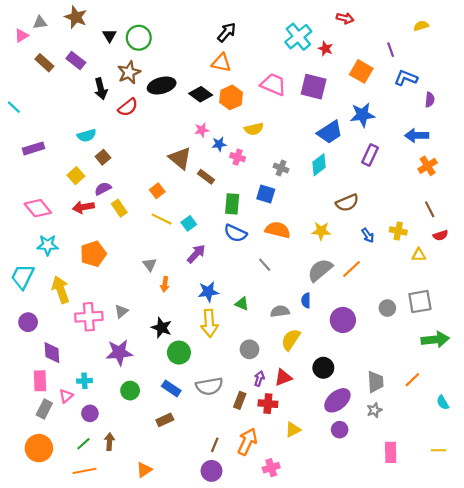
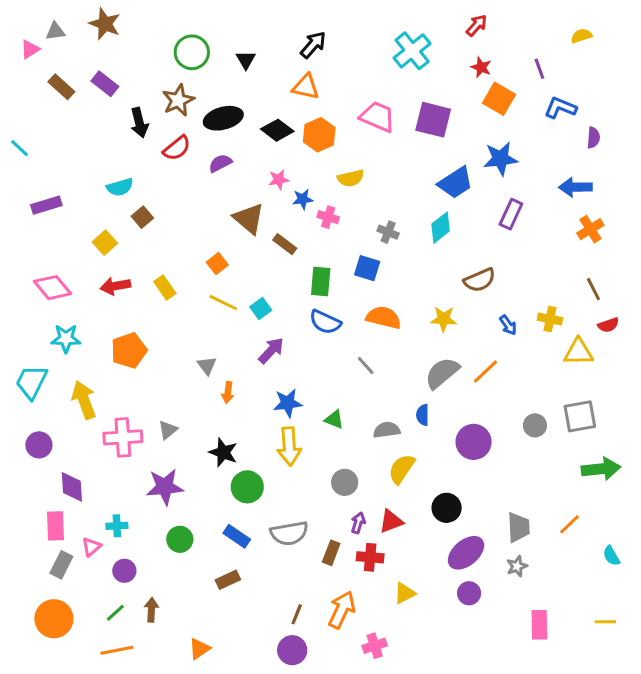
red arrow: (345, 18) -> (477, 25), turned -63
black triangle: (109, 36) -> (246, 60), moved
red star: (325, 49) -> (481, 67), moved
purple semicircle: (103, 189) -> (220, 163), moved
yellow triangle: (419, 255) -> (578, 352), size x1.5

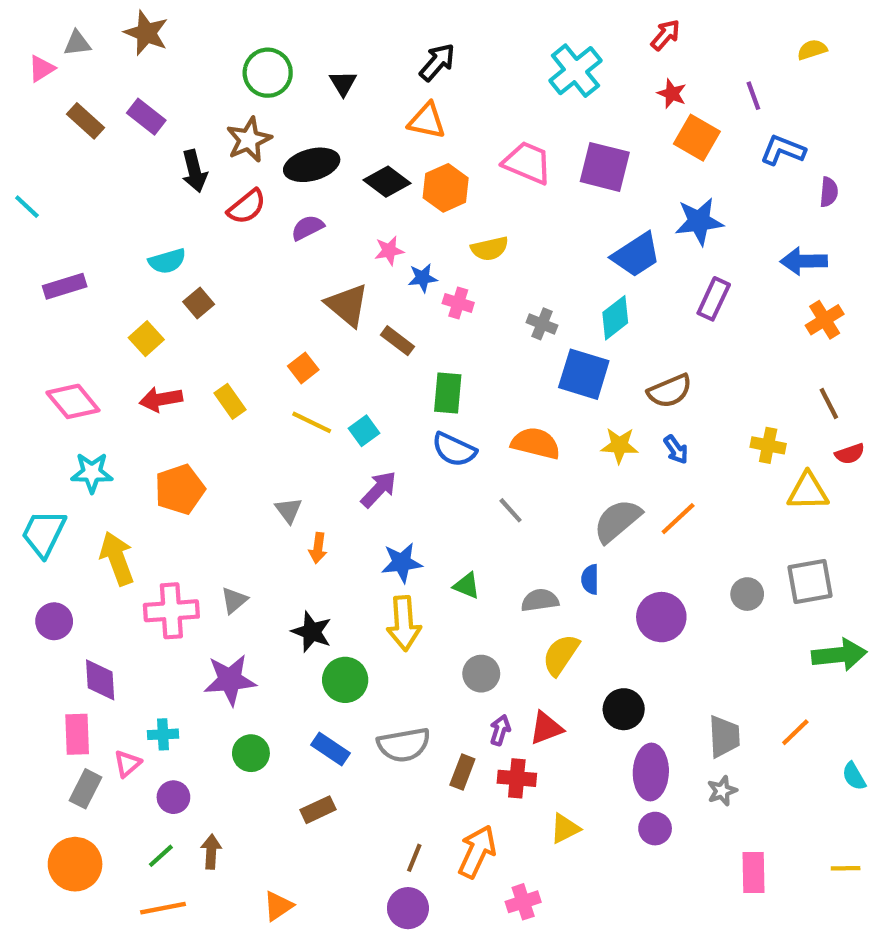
blue square: (367, 268) -> (584, 374), moved, size x1.4
blue arrow: (508, 325) -> (676, 450), moved
purple ellipse: (466, 553) -> (651, 772), turned -48

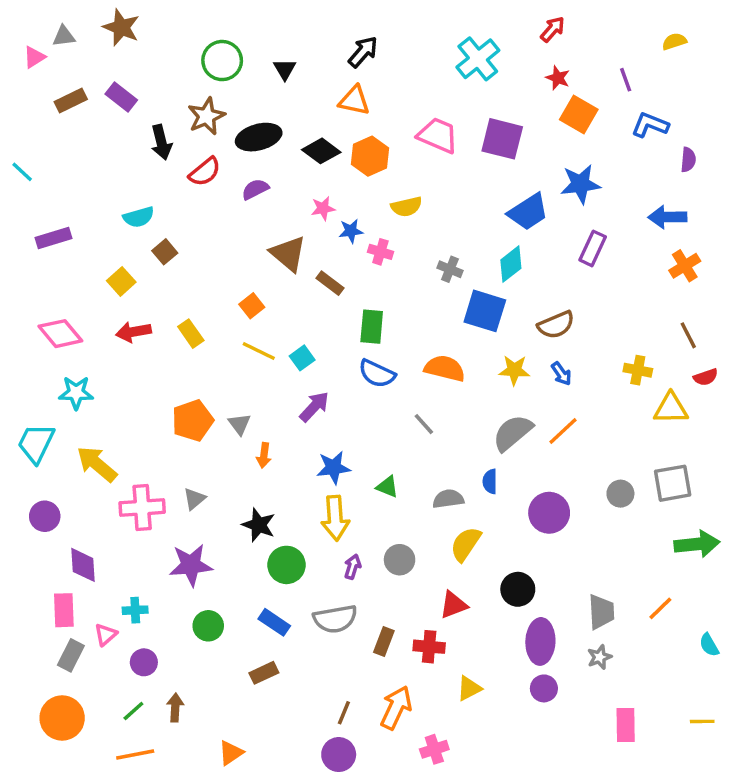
brown rectangle: (86, 121) -> (71, 101), turned -68
orange pentagon: (180, 489) -> (193, 421), moved
yellow arrow: (117, 558) -> (97, 464), turned -30
purple arrow: (500, 730) -> (353, 567), moved

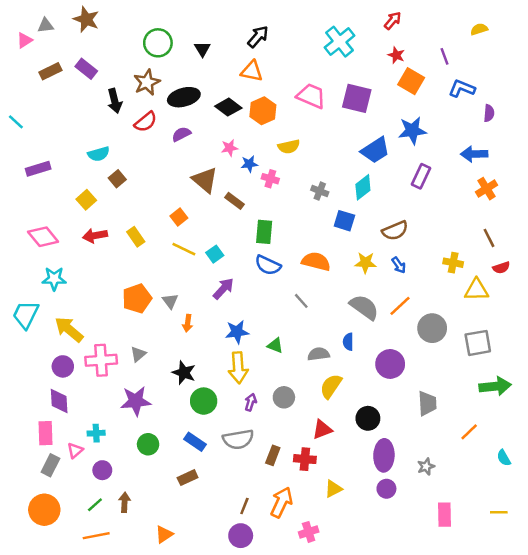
blue square: (485, 311) -> (344, 221), size x0.7
gray semicircle: (513, 433) -> (364, 307), turned 76
gray circle: (620, 494) -> (432, 328), moved, size x1.5
purple circle: (45, 516) -> (63, 366), moved
gray trapezoid: (601, 612) -> (427, 403), moved

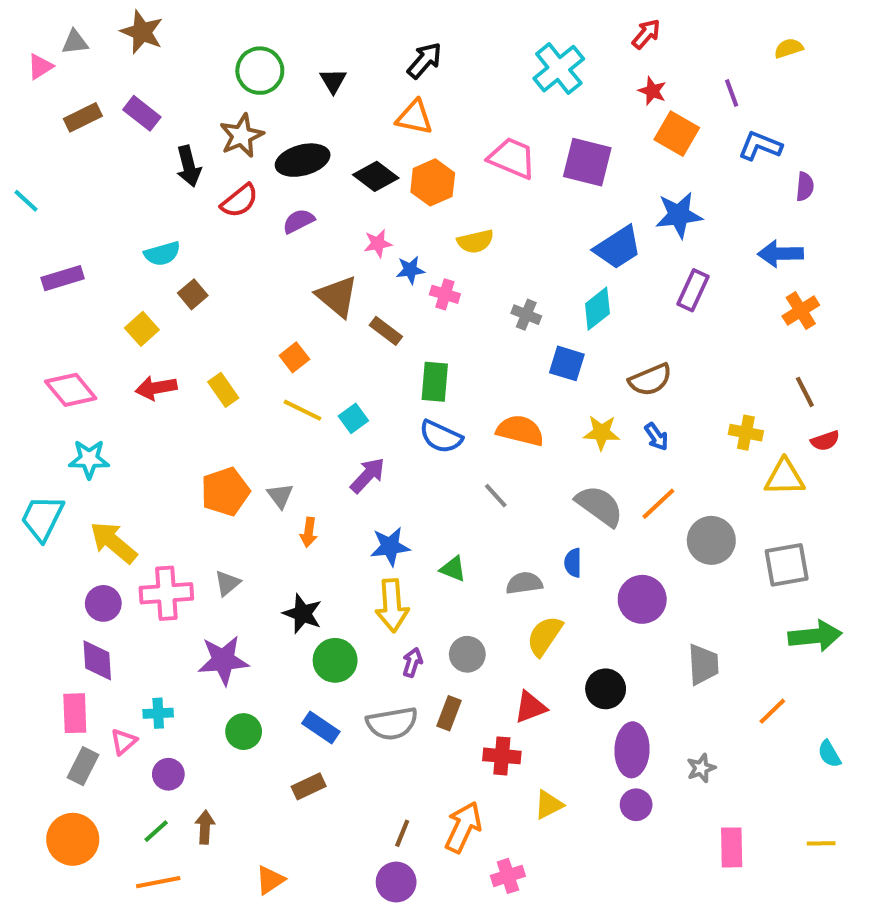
brown rectangle: (273, 455) -> (449, 713), moved

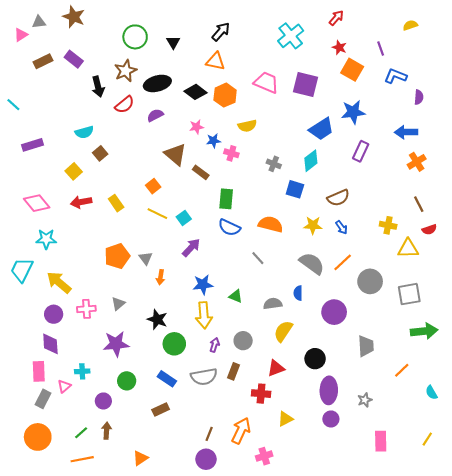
pink cross: (166, 593) -> (86, 309), size x0.7
purple circle: (168, 774) -> (103, 401), moved
yellow line: (821, 843) -> (427, 439), turned -56

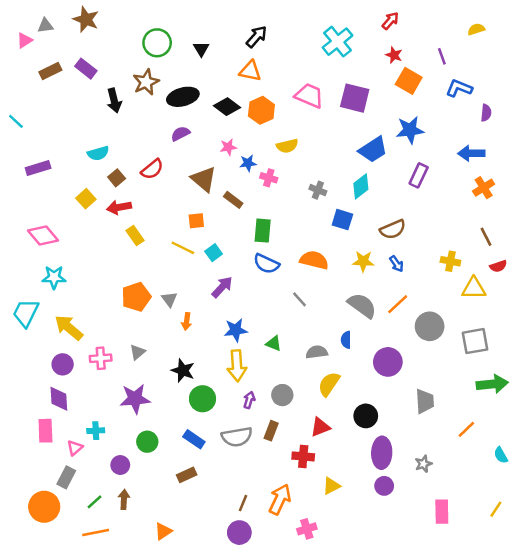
red semicircle: (125, 105) -> (152, 169), moved
orange square: (153, 186) -> (196, 221), moved, turned 32
red arrow: (81, 202) -> (119, 207), moved
gray rectangle: (43, 399) -> (66, 477), moved

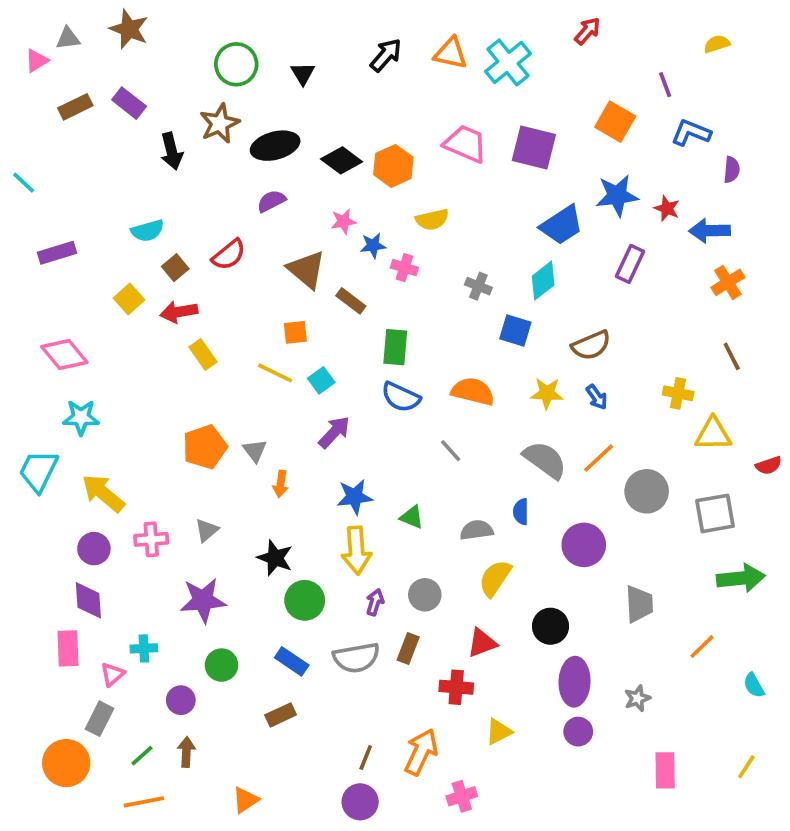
red star: (394, 55) -> (667, 208), moved
orange triangle: (250, 71) -> (451, 53), moved
red semicircle: (498, 266) -> (769, 465), moved

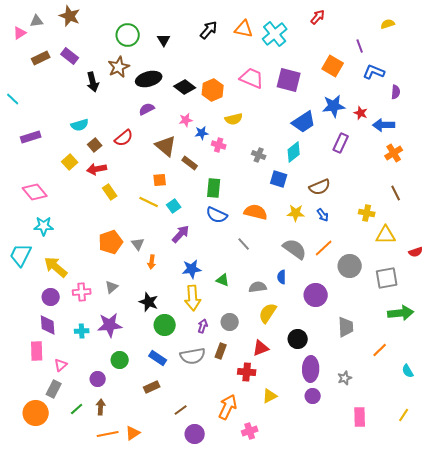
cyan cross: (144, 648) -> (82, 331), moved
brown line: (366, 757) -> (181, 410), moved, turned 32
orange line: (144, 802) -> (108, 434), moved

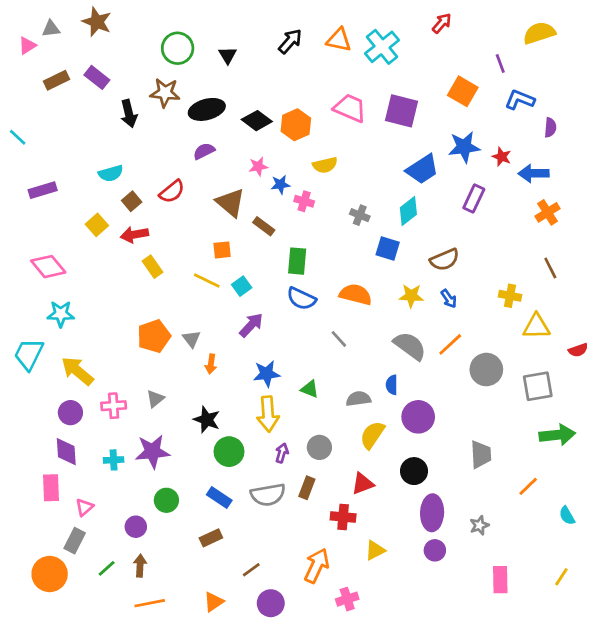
yellow semicircle: (388, 24) -> (539, 33), size x1.6
brown star: (119, 67) -> (165, 93), turned 30
purple circle: (316, 295) -> (418, 417), moved
orange triangle: (133, 433) -> (214, 602), moved

